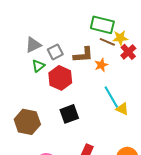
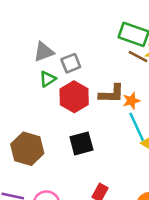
brown L-shape: (83, 55) -> (112, 94), moved
orange star: (101, 65) -> (131, 101), moved

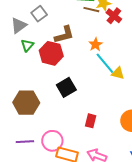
gray square: (71, 63) -> (39, 14), moved
brown L-shape: (112, 94) -> (64, 35), moved

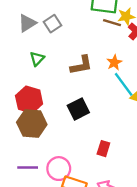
gray triangle: (19, 25) -> (27, 23), moved
brown L-shape: (64, 35) -> (81, 65), moved
red hexagon: (51, 53) -> (29, 100), moved

